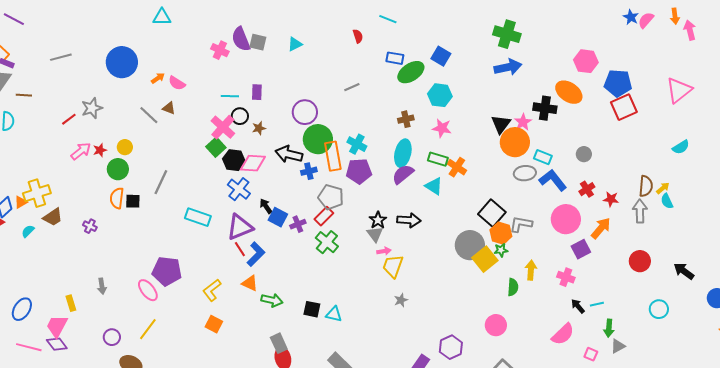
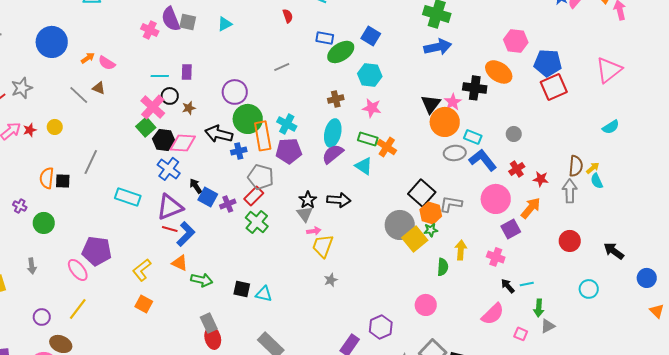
green circle: (118, 169) -> (44, 223), moved
red line: (240, 249) -> (170, 229), turned -42

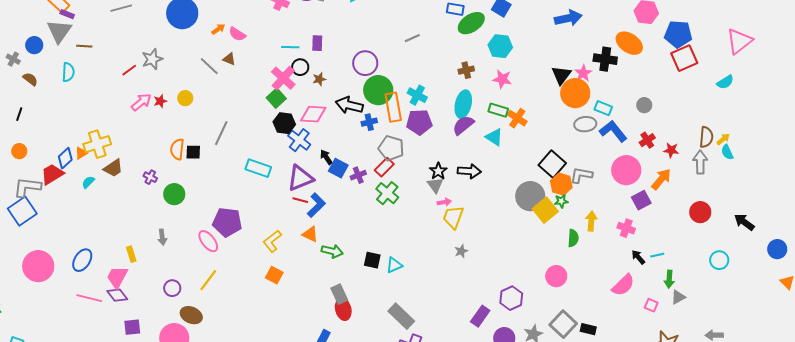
cyan semicircle: (611, 127) -> (725, 82), moved
black hexagon: (164, 140) -> (284, 123), moved
cyan triangle: (264, 294) -> (394, 265), turned -36

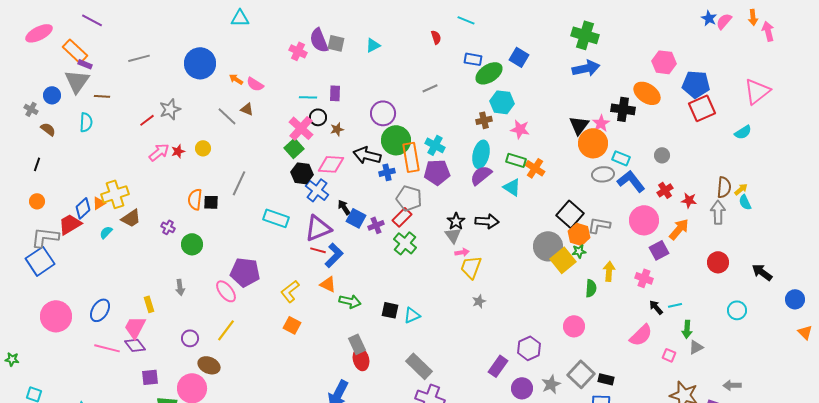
orange arrow: (218, 29) -> (236, 79), turned -112
cyan hexagon: (500, 46) -> (502, 102), moved

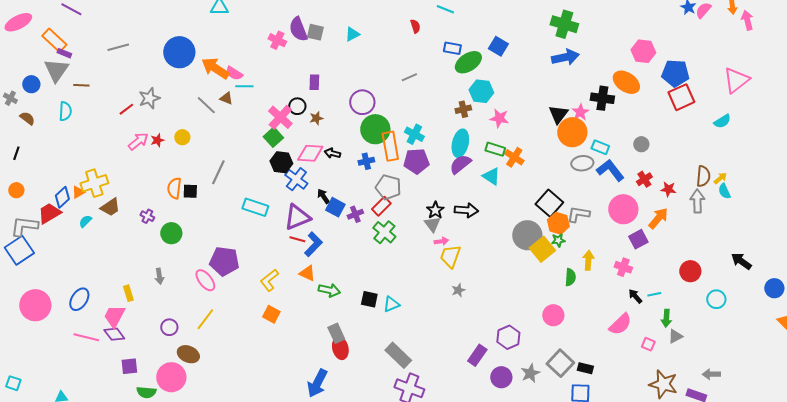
orange arrow: (236, 79) -> (215, 68), size x2.0
cyan line: (308, 97) -> (244, 86), moved
black arrow: (367, 155) -> (332, 153), moved, size x0.6
red circle: (718, 262) -> (690, 271), moved

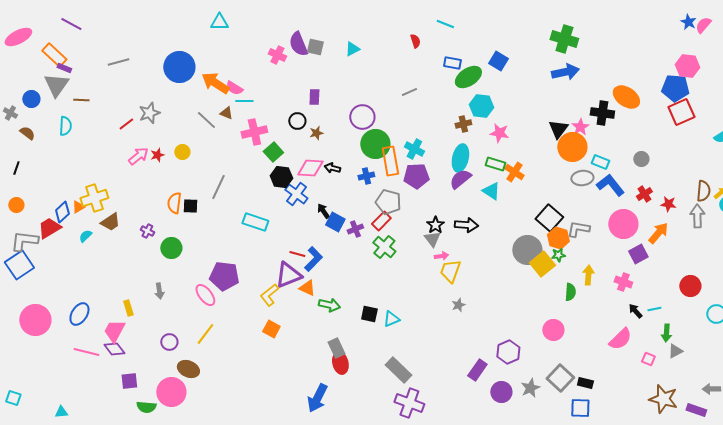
pink hexagon: (643, 51) -> (687, 66), moved
pink cross: (280, 117) -> (254, 132), moved, turned 35
purple triangle: (297, 217) -> (288, 275), moved

